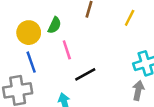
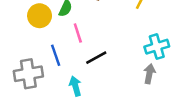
blue line: (31, 62) -> (56, 55), moved

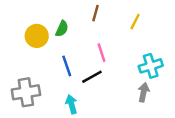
pink line: (78, 33) -> (102, 53), moved
blue line: (56, 55) -> (67, 66), moved

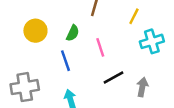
green semicircle: (62, 29) -> (73, 33), moved
cyan cross: (151, 66) -> (152, 41), moved
black line: (92, 77) -> (113, 77), moved

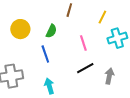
pink line: (100, 47) -> (83, 43), moved

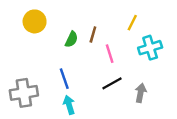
brown line: (69, 10) -> (93, 35), moved
yellow circle: (20, 29) -> (35, 21), moved
blue line: (45, 54) -> (64, 79), moved

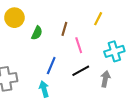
green semicircle: (71, 39) -> (37, 33), moved
cyan cross: (150, 48) -> (114, 51), moved
blue line: (64, 79) -> (51, 66), moved, turned 42

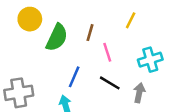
green semicircle: (37, 33) -> (57, 37), size x1.6
black line: (81, 71) -> (110, 83), turned 60

